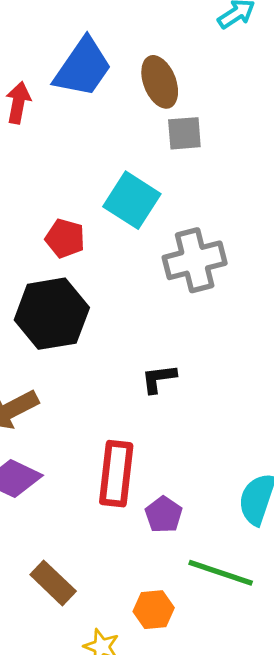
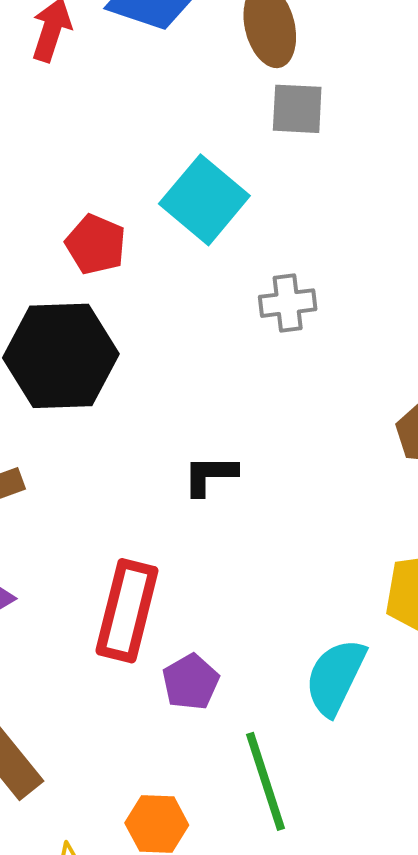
gray cross: (195, 260) -> (288, 303), size x0.6
green line: (221, 573) -> (266, 781), turned 46

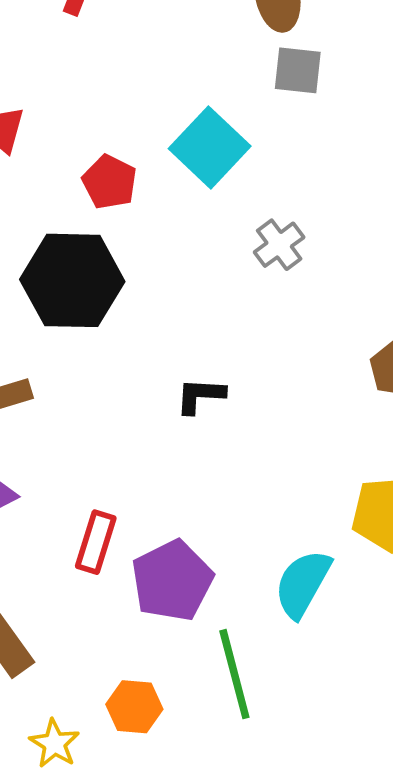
gray cross: (288, 303) -> (279, 245), turned -33
red rectangle: (127, 611) -> (96, 542), moved, size x0.7
purple pentagon: (191, 682) -> (172, 581), size x1.6

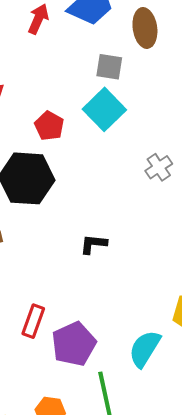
gray square: (298, 70) -> (109, 67), moved
gray cross: (279, 245) -> (159, 167), moved

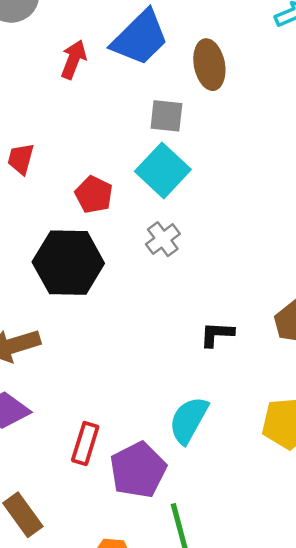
gray cross: (159, 167) -> (163, 239), moved
black L-shape: (93, 244) -> (217, 334), moved
cyan semicircle: (145, 349) -> (189, 420), moved

